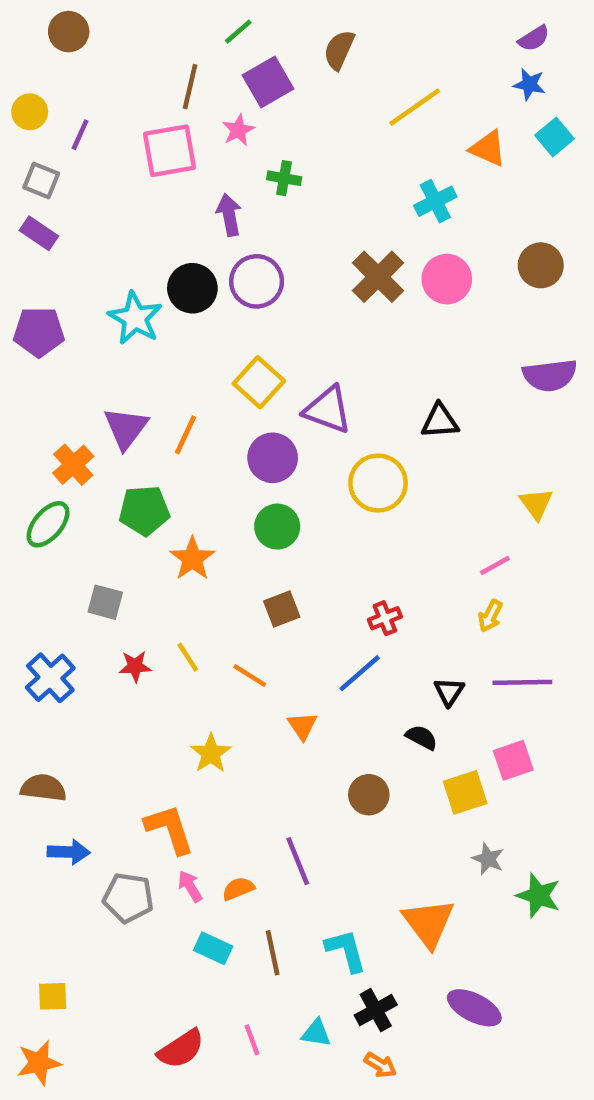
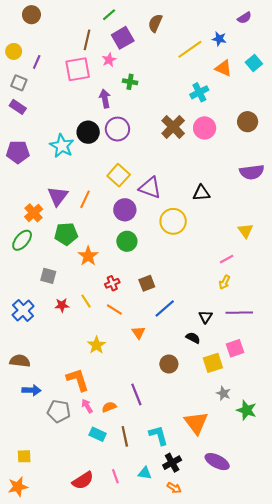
blue star: (529, 84) -> (219, 39), moved
brown square: (282, 609) -> (147, 283), moved
red cross: (385, 618) -> (112, 283), moved

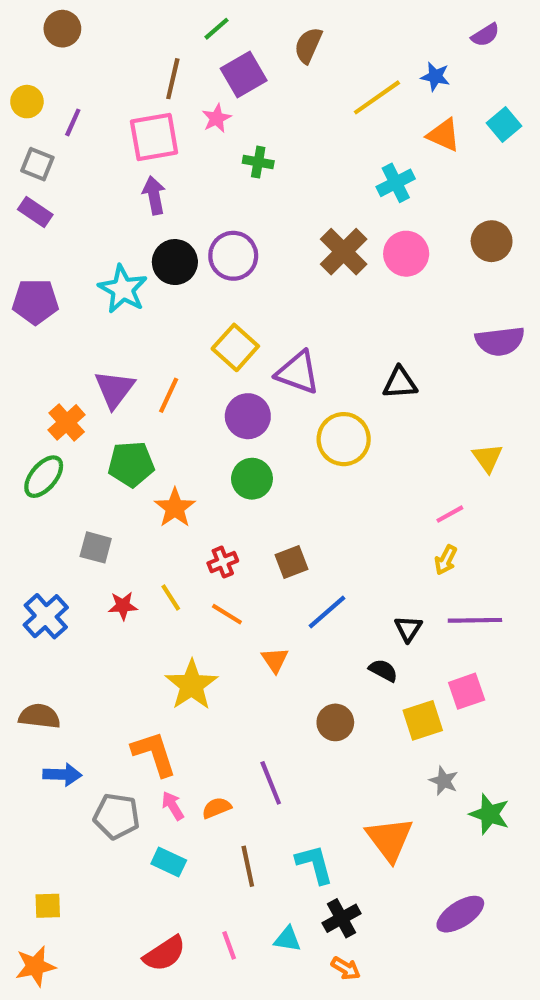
purple arrow: (105, 99) -> (154, 195), moved
yellow star: (97, 345) -> (192, 685), size x1.4
cyan rectangle: (98, 434) -> (169, 862), moved
purple ellipse: (217, 462) -> (460, 914), moved, turned -60

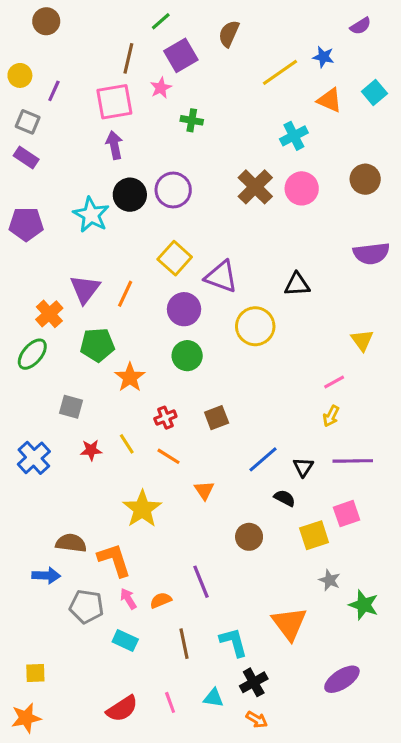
blue line: (327, 612) -> (263, 459), moved
brown semicircle: (39, 716) -> (71, 543), moved

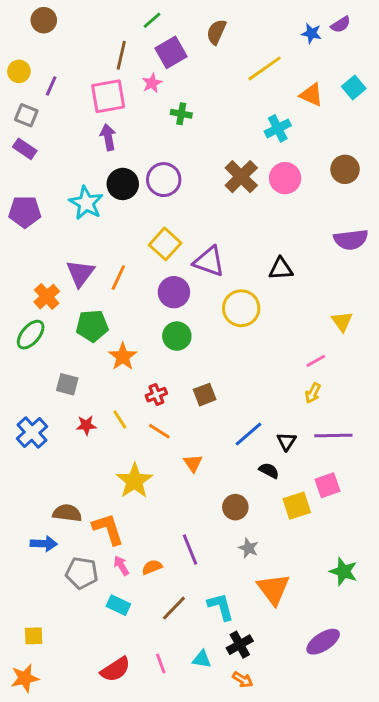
blue star: (323, 57) -> (311, 33), moved
gray star: (330, 580) -> (249, 548), moved
brown line: (184, 644) -> (174, 608), turned 56

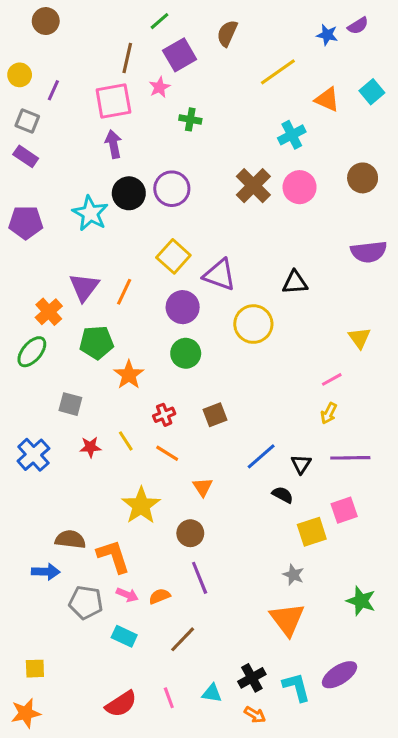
brown circle: (235, 507) -> (190, 533), moved
gray star: (249, 548) -> (293, 575), moved
pink arrow: (121, 566) -> (127, 595), turned 144
cyan L-shape: (221, 607) -> (296, 687), moved

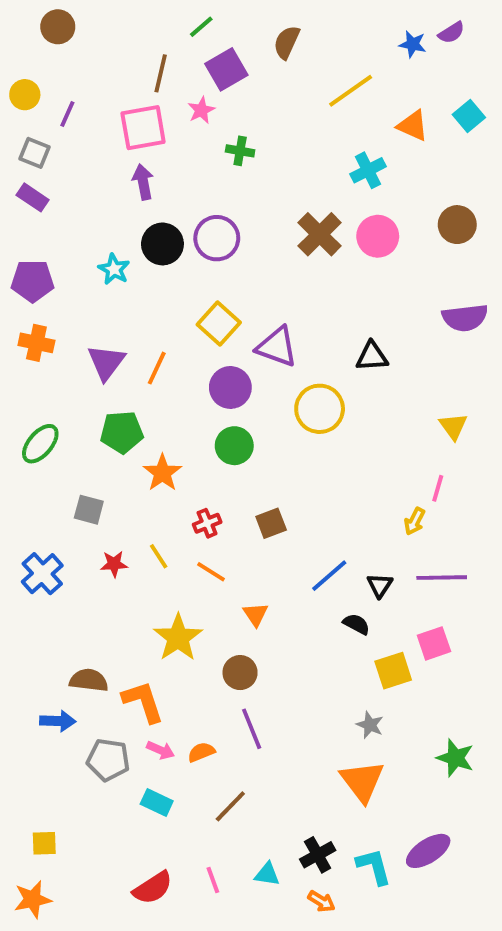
cyan star: (90, 213) -> (114, 269), size x0.7
orange cross: (49, 312) -> (36, 343), moved, turned -36
pink line: (332, 379) -> (438, 488), moved, turned -45

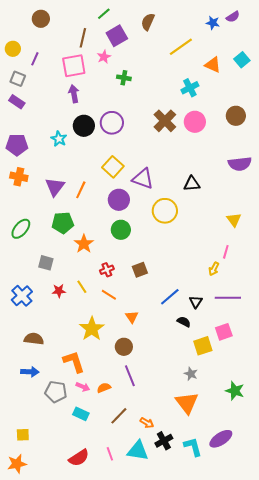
brown circle: (58, 27) -> (41, 19), moved
brown semicircle: (89, 680) -> (34, 339), moved
cyan triangle: (267, 874) -> (138, 451), size x1.6
orange arrow: (321, 901) -> (147, 423), moved

